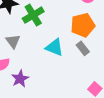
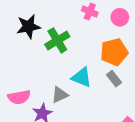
gray triangle: (13, 41) -> (60, 95), moved, turned 42

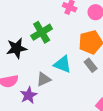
black star: (28, 27) -> (17, 48), moved

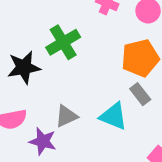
cyan triangle: (63, 64) -> (113, 116), moved
purple star: (29, 95) -> (43, 141), turned -30

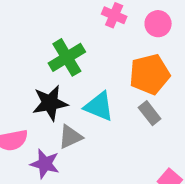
black star: (24, 67) -> (50, 103), moved
cyan triangle: (113, 116) -> (99, 106), moved

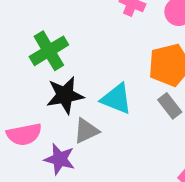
green cross: (67, 57) -> (49, 51), moved

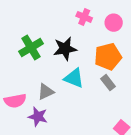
black star: (65, 95) -> (65, 49), moved
gray triangle: (86, 131) -> (46, 92), moved

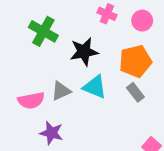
green cross: (31, 48) -> (43, 31), moved, turned -30
gray triangle: (46, 92) -> (61, 91), moved
pink semicircle: (15, 101) -> (31, 100), moved

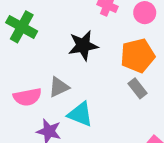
green cross: (43, 31) -> (22, 27), moved
cyan triangle: (95, 87) -> (80, 114), moved

